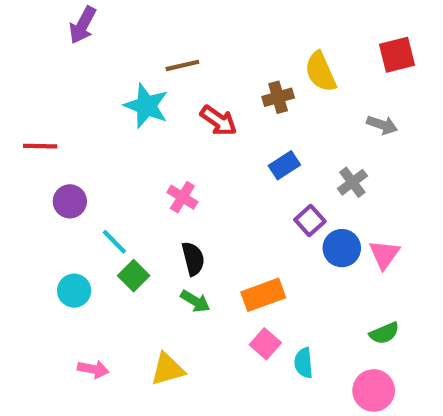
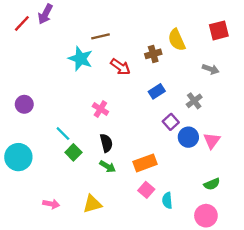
red line: (40, 146) -> (22, 23), moved, turned -48
purple circle: (70, 201) -> (24, 104), moved
cyan circle: (74, 291) -> (18, 157), moved, size x1.5

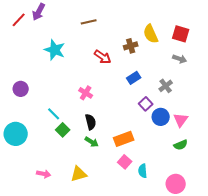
red square: (219, 30) -> (181, 34), moved, turned 30
brown line: (100, 36) -> (89, 22), moved
cyan star: (81, 59) -> (55, 50), moved
green semicircle: (212, 184) -> (181, 145), moved

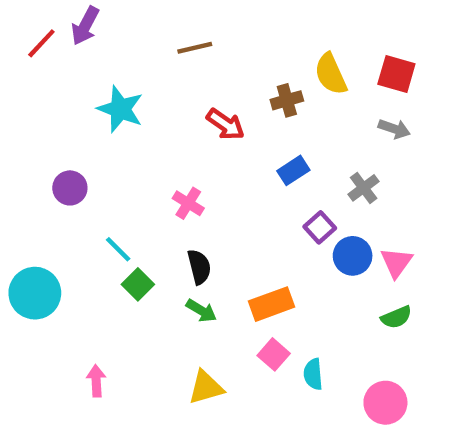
purple circle: (21, 89) -> (70, 188), moved
pink arrow: (44, 174) -> (96, 381), turned -104
yellow triangle: (79, 174) -> (206, 387), moved

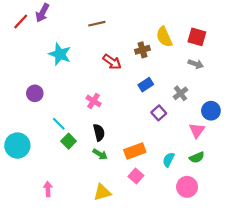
blue circle: (353, 256) -> (211, 111), moved
cyan semicircle: (313, 374) -> (169, 160), moved, turned 32
pink circle: (385, 403) -> (187, 187), moved

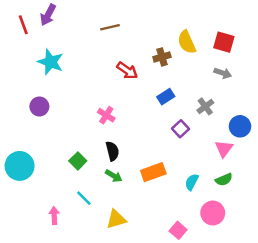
red line: (21, 22) -> (23, 25), turned -63
cyan star: (60, 54) -> (51, 62), moved
cyan line: (59, 124) -> (84, 198), moved
pink square: (136, 176) -> (178, 230), moved

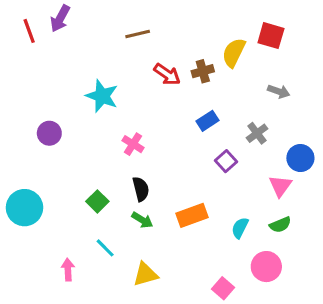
yellow semicircle: (187, 42) -> (234, 53), turned 50
red square: (224, 42) -> (271, 36), moved
cyan star: (51, 62) -> (102, 96), moved
red arrow: (127, 71) -> (167, 74), moved

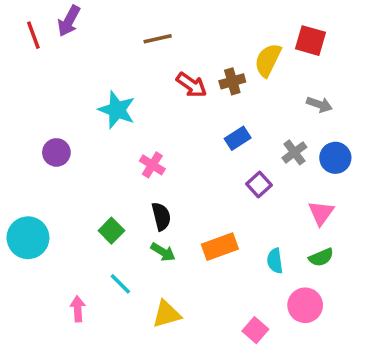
blue circle: (300, 158) -> (335, 158), moved
cyan semicircle: (240, 228) -> (275, 261), turned -35

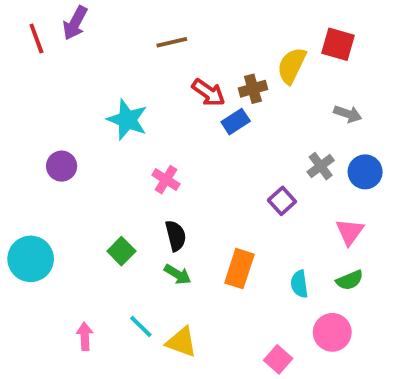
blue rectangle: (238, 138) -> (236, 122), moved
orange rectangle: (220, 247) -> (239, 269), turned -52
cyan line: (120, 284) -> (141, 327), moved
yellow triangle: (167, 314) -> (181, 342), turned 36

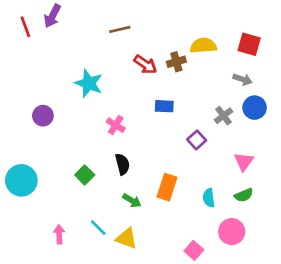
red square: (338, 44) -> (249, 44), moved
yellow semicircle: (292, 66) -> (203, 46), turned 60
blue rectangle: (236, 122) -> (164, 106), moved, turned 36
blue circle: (365, 172) -> (255, 108), moved
green arrow: (178, 274) -> (132, 201), moved

